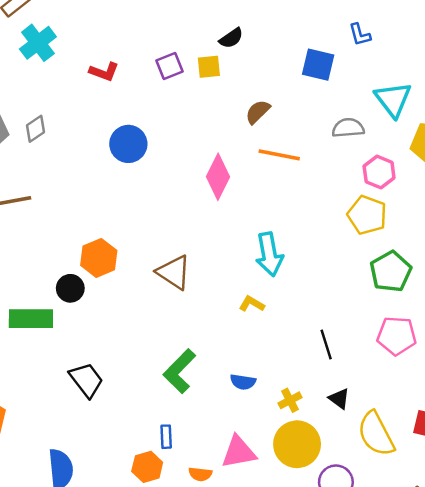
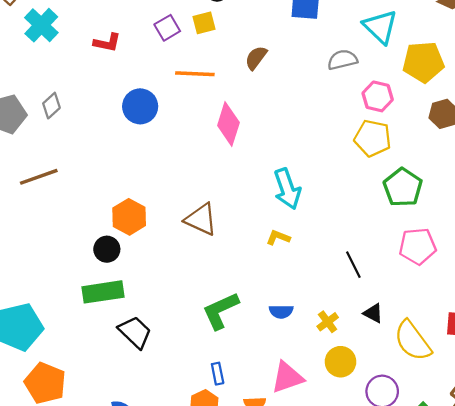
orange line: (279, 155) -> (195, 74), moved
green rectangle: (31, 319) -> (103, 292), moved
green L-shape: (179, 371) -> (221, 311), turned 30
yellow circle: (297, 444) -> (341, 362), size x0.7

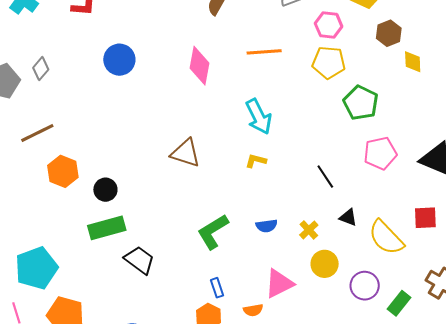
orange line: (195, 74) -> (264, 52), moved
orange hexagon: (129, 217) -> (63, 171), moved

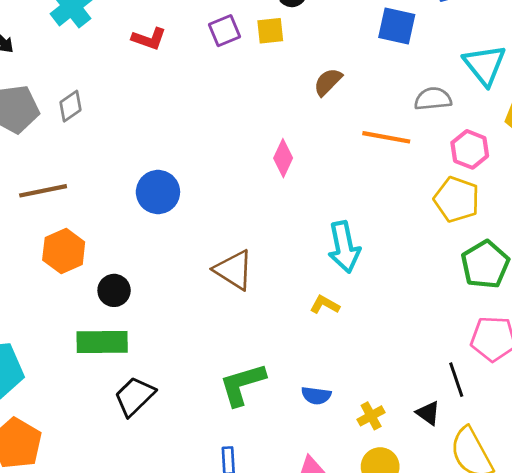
orange line: (264, 52) -> (386, 137), moved
blue circle: (119, 60) -> (158, 192), moved
pink diamond: (199, 66) -> (283, 158), size x0.7
black line: (325, 177) -> (456, 380), moved
black trapezoid: (139, 260) -> (135, 396), turned -96

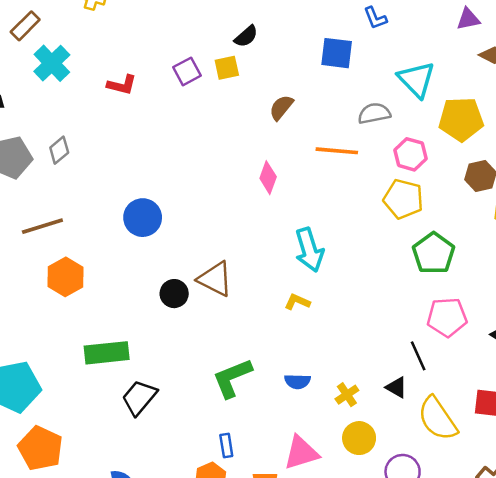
pink diamond: (283, 158) -> (268, 178), moved
black circle: (114, 290) -> (174, 294), moved

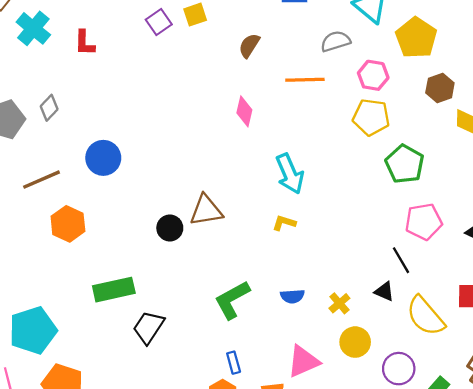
red L-shape: (122, 85) -> (85, 43), moved, turned 84
yellow pentagon: (461, 119) -> (416, 38), turned -30
blue circle: (143, 218) -> (103, 158), moved
brown triangle: (215, 279) -> (206, 210), turned -30

